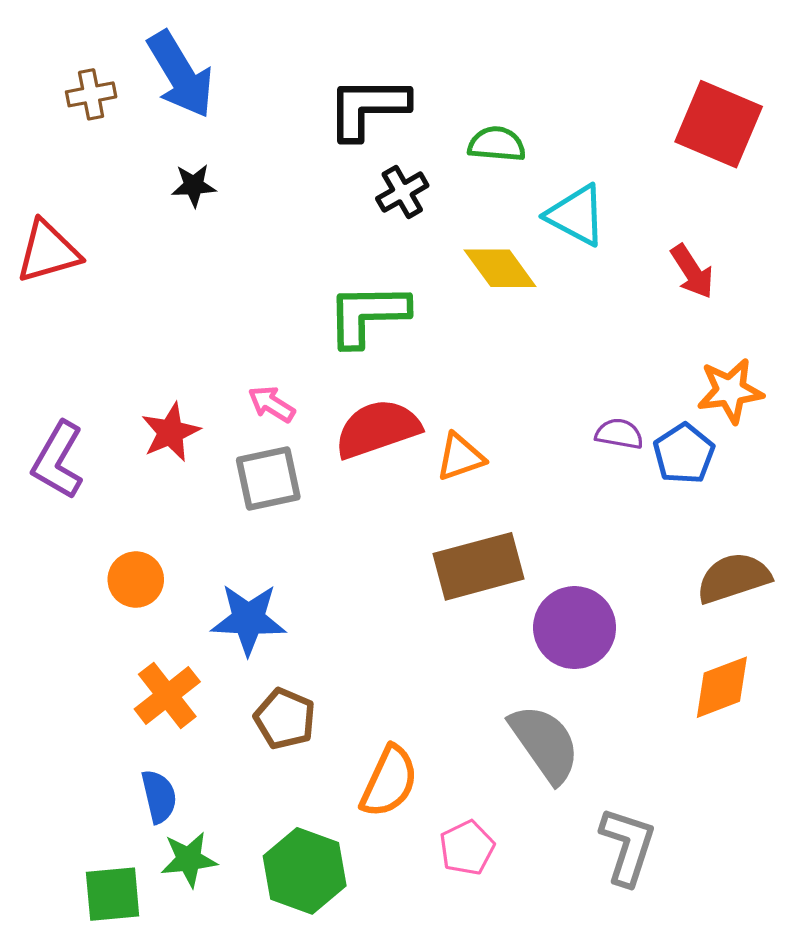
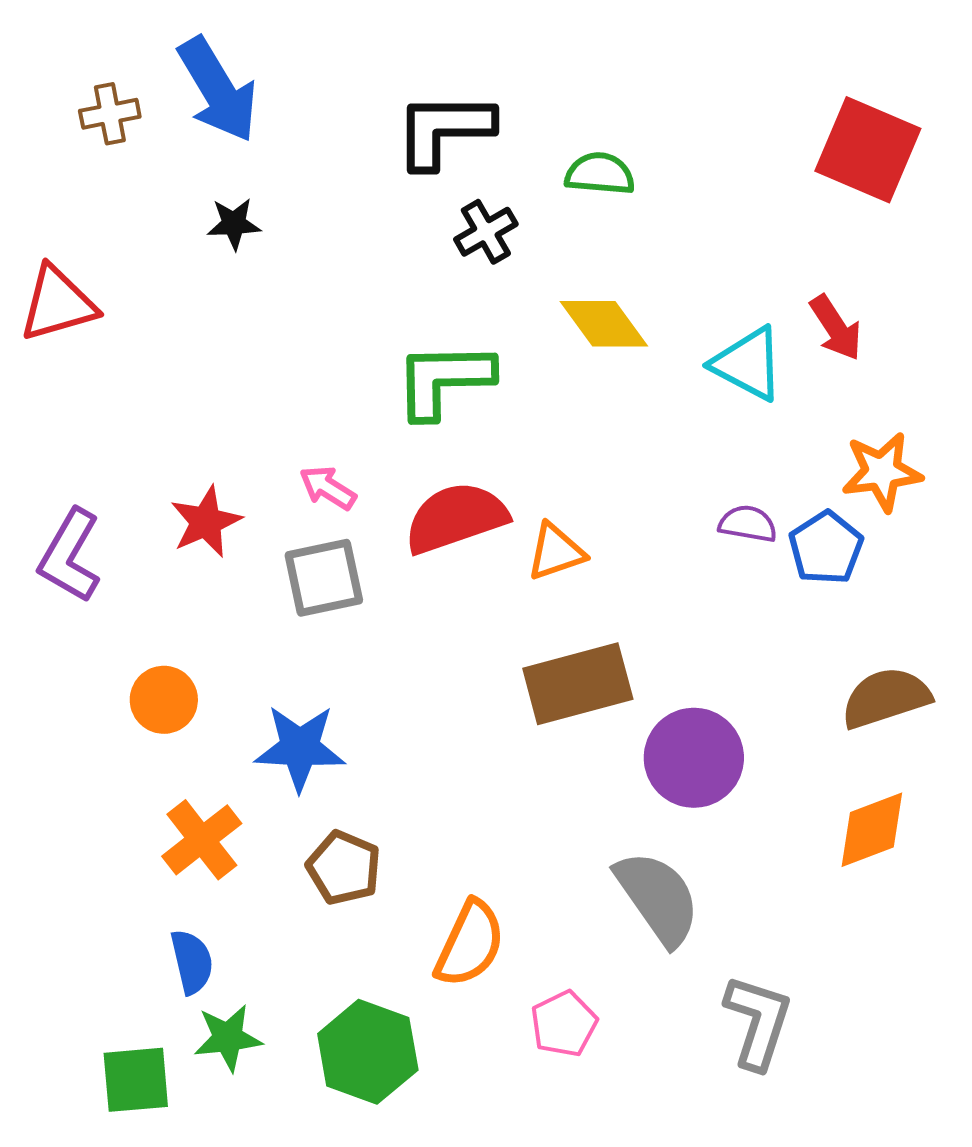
cyan triangle: (576, 215) -> (748, 364), moved

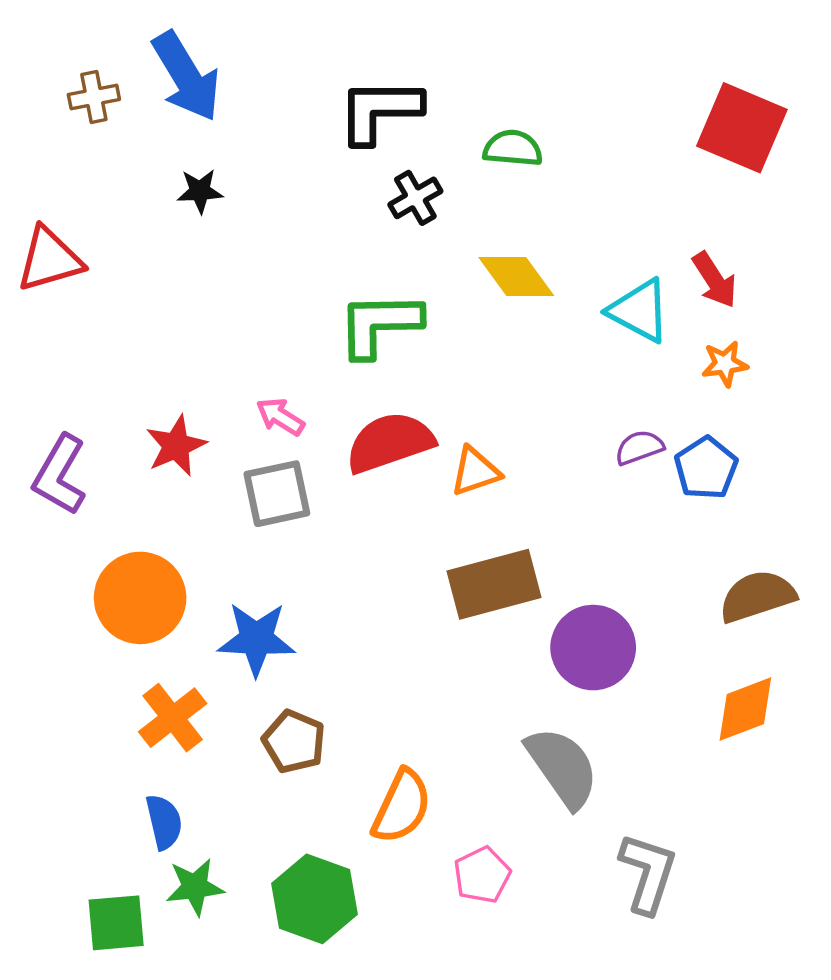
orange star: (882, 472) -> (725, 364), moved, size x0.7
purple semicircle: (748, 524) -> (639, 447), turned -30
orange circle: (164, 700) -> (140, 598), size x1.6

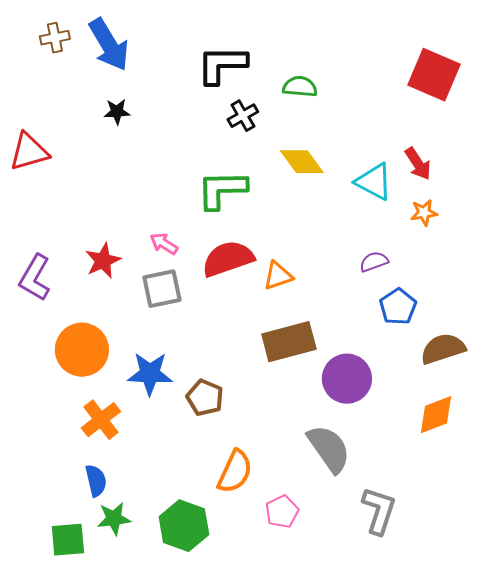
brown cross: (94, 97) -> (55, 38), moved
blue pentagon: (706, 468) -> (398, 307), moved
brown pentagon: (294, 742) -> (205, 398), moved

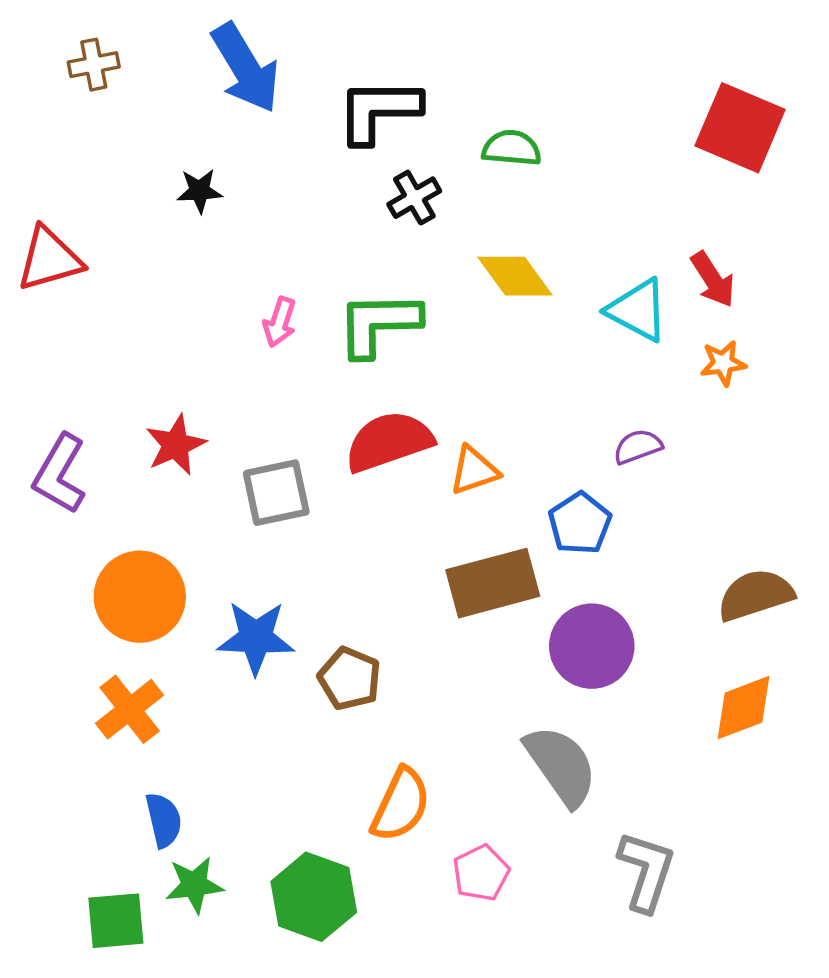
blue arrow: (109, 45) -> (246, 68), moved
pink arrow: (164, 244) -> (280, 322), moved, turned -104
blue pentagon: (398, 307) -> (580, 523), moved
orange cross: (101, 420) -> (130, 709), moved

